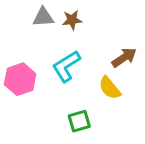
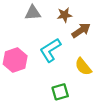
brown star: (72, 20) -> (65, 15), moved
brown arrow: (124, 58) -> (81, 30), moved

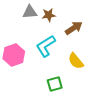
brown star: (65, 15) -> (49, 15), moved

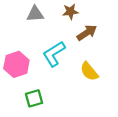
brown star: (49, 15) -> (70, 12), moved
green square: (55, 84) -> (34, 98), moved

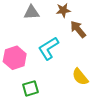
brown arrow: (87, 33) -> (78, 29), turned -96
yellow semicircle: (89, 71) -> (80, 77), moved

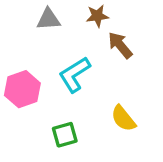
green square: (31, 88) -> (65, 135), moved

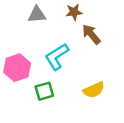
yellow semicircle: (123, 118) -> (94, 90), turned -75
green square: (65, 135) -> (44, 91), moved

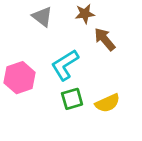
gray triangle: (37, 15) -> (42, 17), turned 42
green square: (44, 91) -> (72, 99), moved

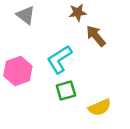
gray triangle: (42, 17) -> (26, 15), moved
yellow semicircle: (107, 103) -> (100, 107), moved

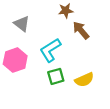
gray triangle: (26, 15) -> (22, 24), moved
yellow semicircle: (100, 107) -> (84, 80), moved

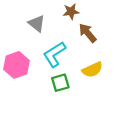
gray triangle: (22, 24) -> (37, 23), moved
yellow semicircle: (84, 80) -> (92, 70), moved

